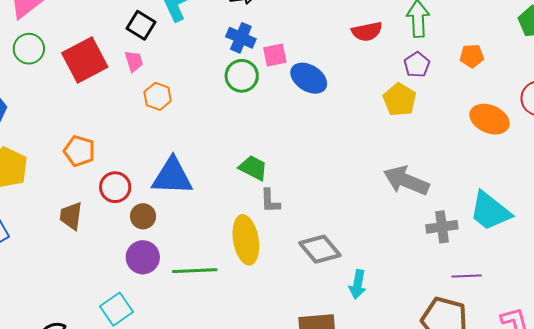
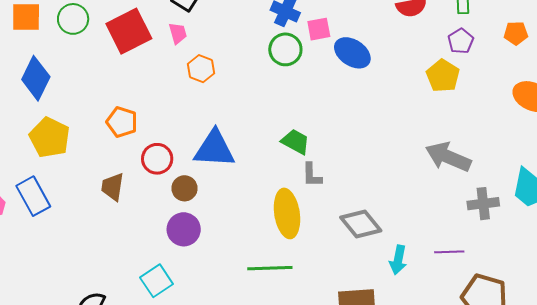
green line: (195, 271) -> (270, 268), moved
purple line: (467, 276) -> (449, 252), moved

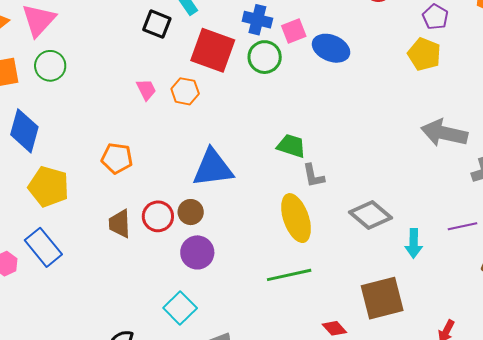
red square: (129, 31) -> (213, 50), moved, turned -33
pink trapezoid: (178, 33) -> (146, 90), moved
red circle: (157, 159) -> (158, 216), moved

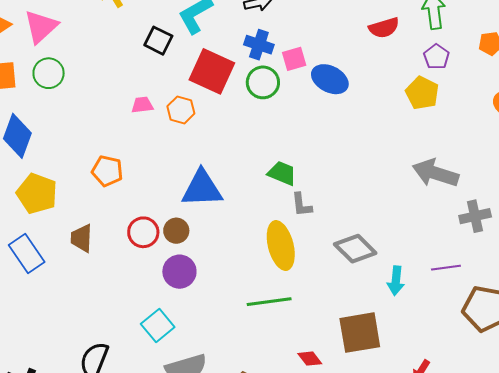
pink trapezoid: (146, 90) -> (142, 105), turned -75
brown trapezoid: (120, 224) -> (82, 238), moved

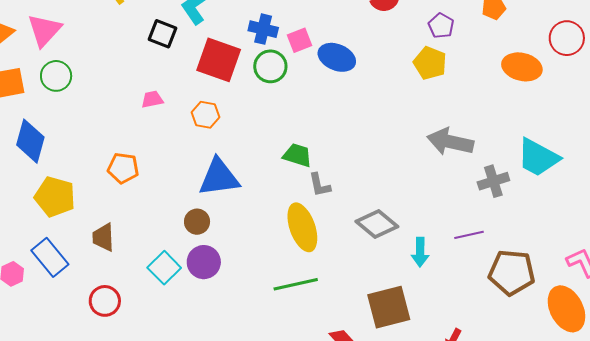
orange hexagon: (181, 110) -> (205, 115), moved
red circle: (143, 232) -> (105, 301), moved
cyan square: (158, 325) -> (164, 268), moved

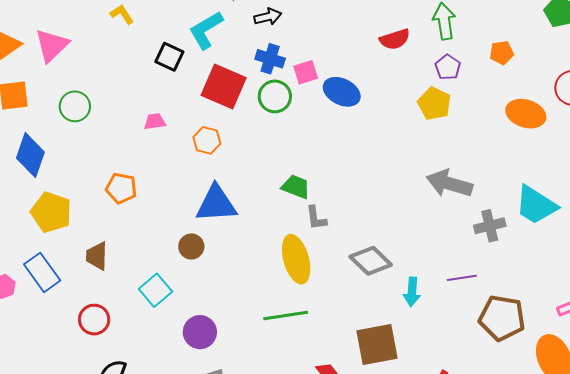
green circle: (56, 76) -> (75, 106), moved
purple circle: (204, 262) -> (200, 332), moved

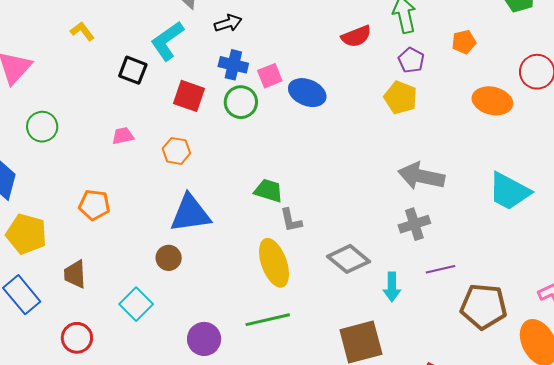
red square: (224, 87) -> (189, 96), size x0.7
gray cross: (490, 226) -> (414, 224), moved
purple circle: (200, 332) -> (204, 339), moved

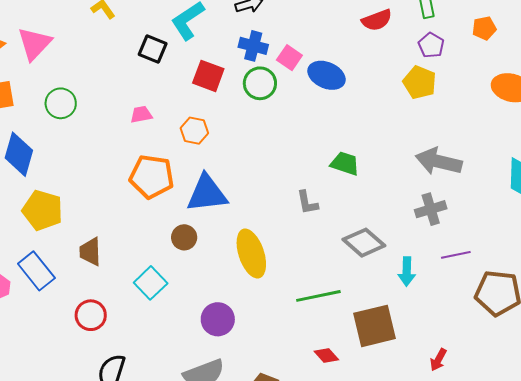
pink square: (270, 76) -> (289, 58), turned -35
green trapezoid: (269, 191) -> (345, 164), moved
orange pentagon: (94, 205) -> (152, 177), moved, size x1.4
yellow ellipse: (274, 263) -> (251, 254), moved
green line: (268, 320) -> (318, 296), moved

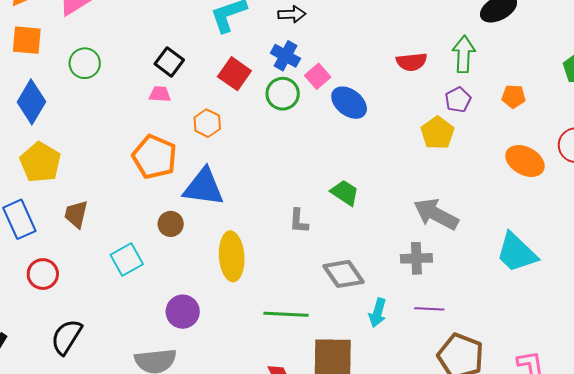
black square: (153, 49) -> (169, 62), moved
red circle: (91, 315) -> (43, 274), moved

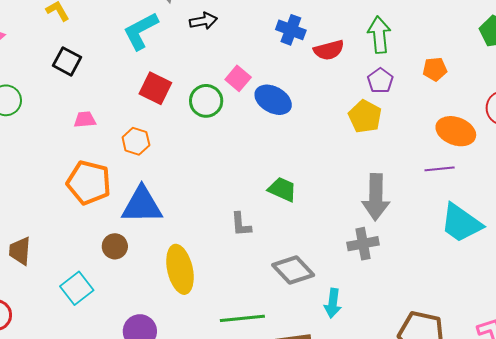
blue cross: (286, 56) -> (291, 30), moved
black square: (169, 62) -> (67, 61), moved
gray arrow: (436, 214) -> (376, 197), turned -108
purple line: (429, 309) -> (440, 169), moved

